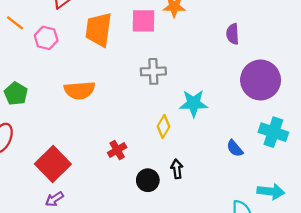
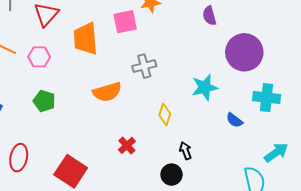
orange semicircle: (79, 90) -> (107, 92), moved
green pentagon: (16, 94) -> (44, 101), moved
cyan star: (194, 103) -> (205, 87), moved
black circle: (148, 180) -> (172, 175), moved
cyan arrow: (271, 191) -> (276, 152), turned -30

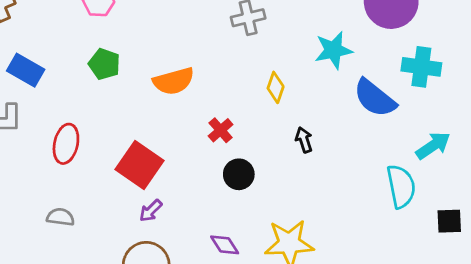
orange semicircle: (107, 92) -> (174, 81), moved
blue semicircle: (234, 120) -> (375, 98), size x1.8
black circle: (172, 175) -> (239, 174), moved

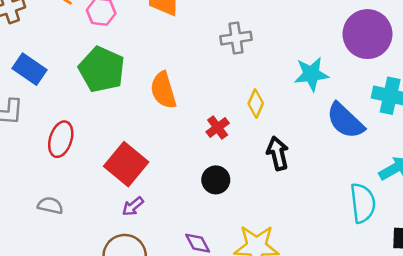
green pentagon: (104, 64) -> (102, 69), size x1.6
orange semicircle: (174, 81) -> (163, 90), turned 84
red cross: (221, 130) -> (218, 128), moved
black arrow: (304, 140) -> (278, 153), size x1.4

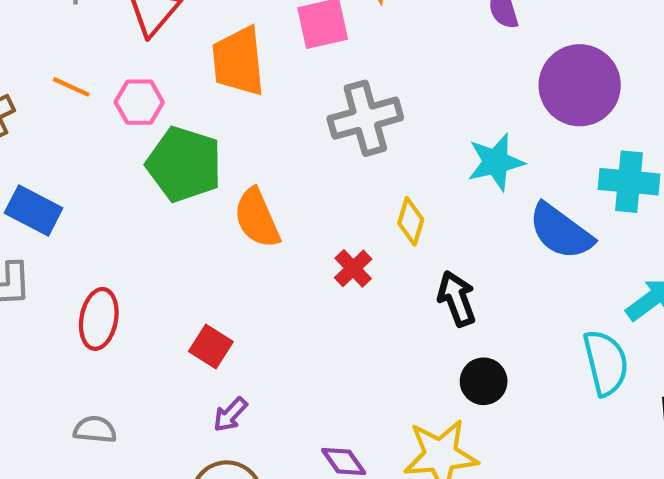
gray cross: (236, 38) -> (365, 118), size x1.4
green pentagon: (102, 69) -> (184, 164), moved
red square: (126, 164) -> (211, 346), size x0.6
black circle: (216, 180) -> (484, 381), moved

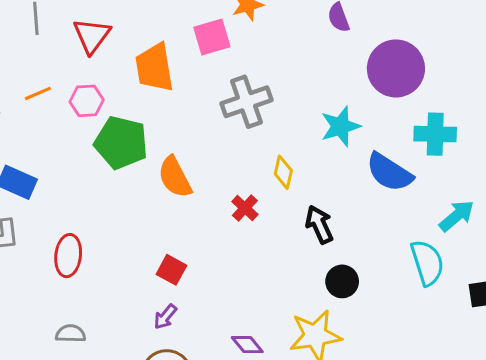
orange line: (71, 87) -> (38, 93), turned -44
red square: (211, 346) -> (171, 270), moved

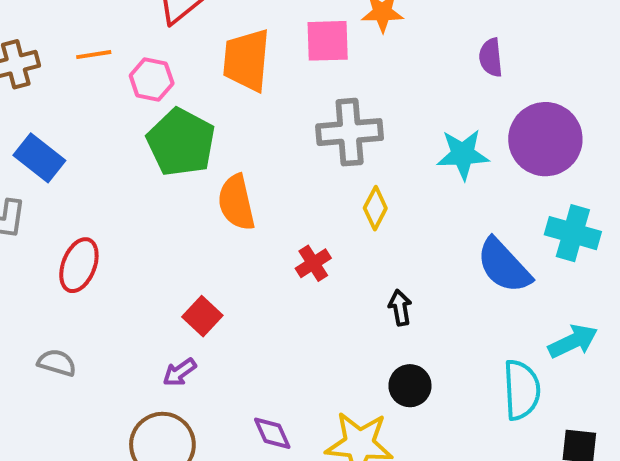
cyan star: (340, 126) -> (463, 154), moved
yellow diamond: (283, 172) -> (375, 208), moved
black arrow: (319, 224) -> (400, 308), size x0.7

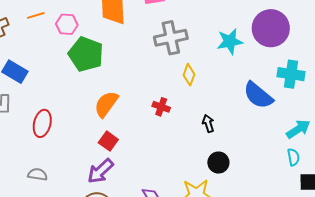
orange semicircle: (236, 202) -> (106, 104), moved, turned 56
red cross: (313, 263) -> (161, 107), turned -30
purple arrow: (180, 372) -> (100, 171), size x1.6
cyan semicircle: (522, 390) -> (293, 157), moved, size x0.6

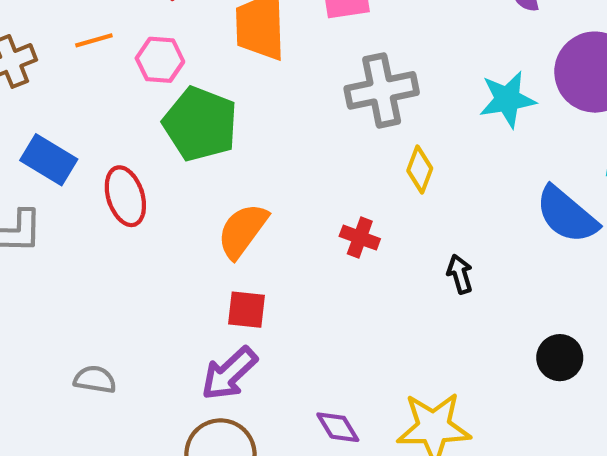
red ellipse: (42, 123) -> (125, 196), moved, turned -32
red square: (108, 141) -> (247, 310), turned -30
black circle: (218, 163) -> (560, 358), moved

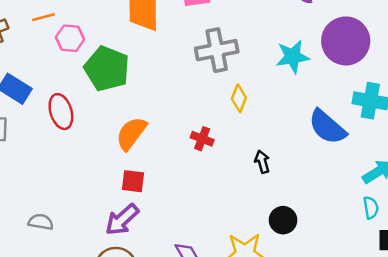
pink hexagon: (160, 60) -> (70, 38), moved
black circle: (560, 358) -> (283, 220), moved

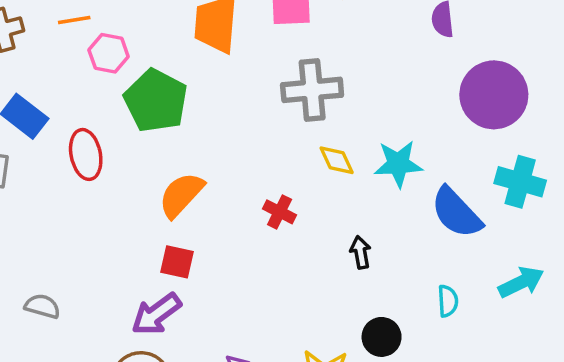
cyan star: (293, 57) -> (398, 164), moved
yellow diamond: (239, 98) -> (337, 160), turned -52
cyan semicircle: (371, 208) -> (448, 301), moved

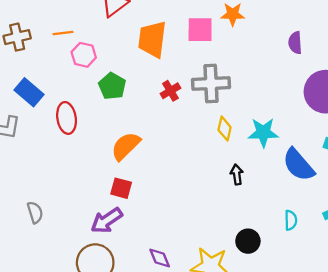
green pentagon: (156, 101) -> (112, 86), size x0.7
yellow diamond: (337, 160) -> (225, 129), turned 35
red cross: (280, 212) -> (170, 91), moved, turned 30
black arrow: (360, 252) -> (237, 174), moved
gray semicircle: (42, 306) -> (35, 212), turned 55

